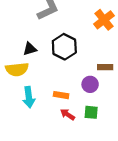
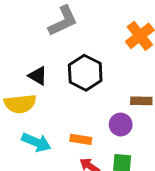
black triangle: (30, 49) -> (38, 76), turned 48
cyan arrow: (29, 97) -> (36, 142), turned -60

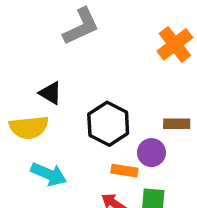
black hexagon: (85, 73) -> (108, 124), moved
orange rectangle: (81, 139) -> (124, 171), moved

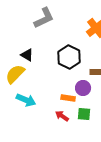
black hexagon: (108, 124) -> (69, 57), moved
yellow semicircle: (29, 127) -> (15, 74), turned 140

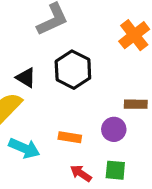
black hexagon: (69, 57) -> (73, 70), moved
orange rectangle: (68, 98) -> (70, 137), moved

